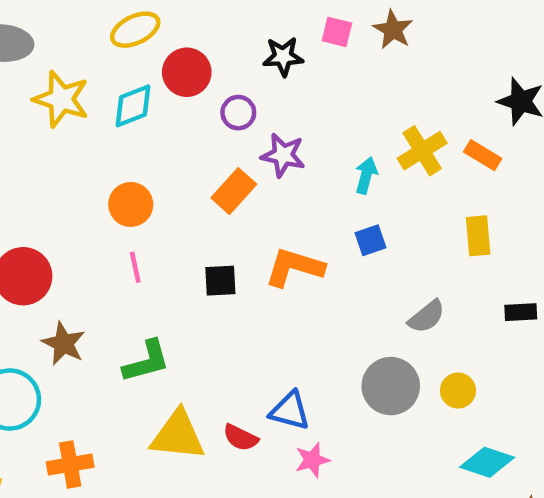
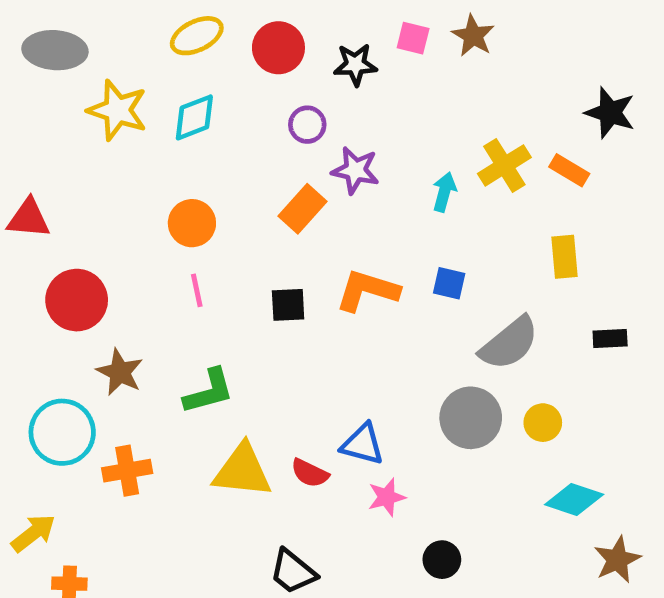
red circle: (187, 72) -> (278, 48), moved
blue square: (371, 240) -> (449, 283), moved, turned 32
gray semicircle: (427, 317) -> (509, 343), size x1.5
orange cross: (70, 464) -> (127, 471), moved

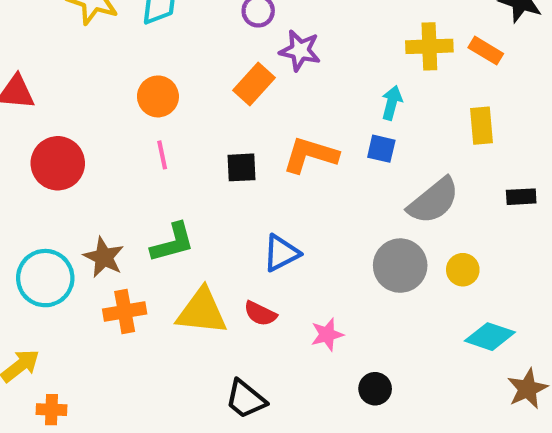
yellow cross: (504, 165) -> (429, 46), turned 30
cyan arrow: (444, 192) -> (392, 103), moved
brown star: (120, 372) -> (104, 257), moved
blue triangle: (363, 444) -> (281, 253), moved, turned -42
orange cross: (127, 471) -> (125, 311), moved

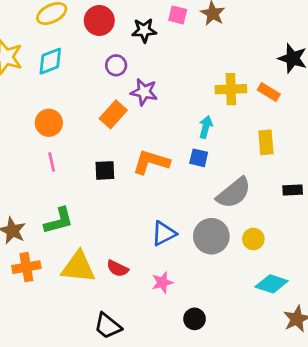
blue triangle: (281, 253) -> (164, 233), moved

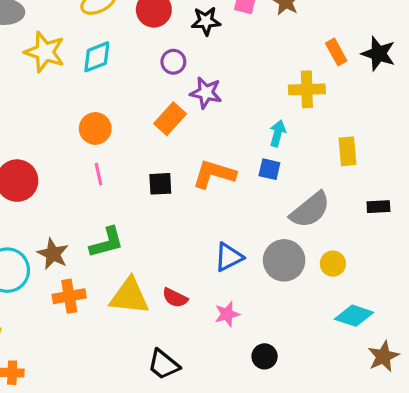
orange rectangle: (269, 92) -> (336, 52), moved, turned 30

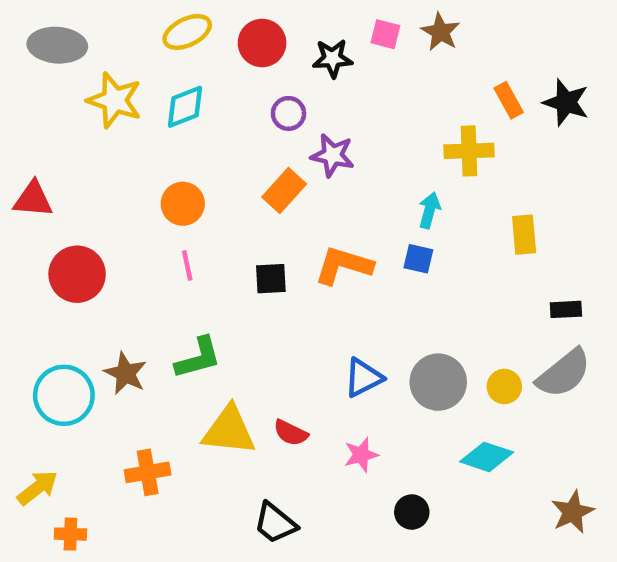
gray semicircle: (310, 210) -> (564, 373), moved
orange cross: (69, 296) -> (148, 472), moved
cyan diamond: (354, 316) -> (487, 457), moved

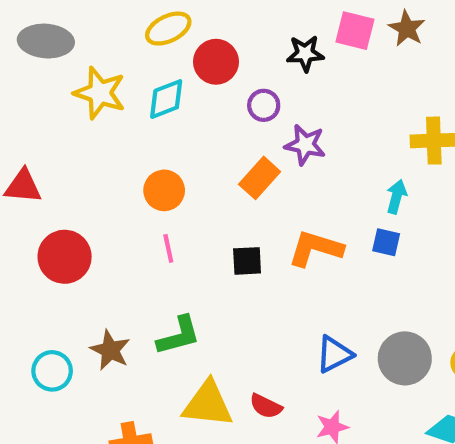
pink square: (385, 34) -> (355, 31), size x1.4
red circle: (262, 43) -> (216, 62), moved
cyan circle: (64, 395) -> (52, 371), size x0.7

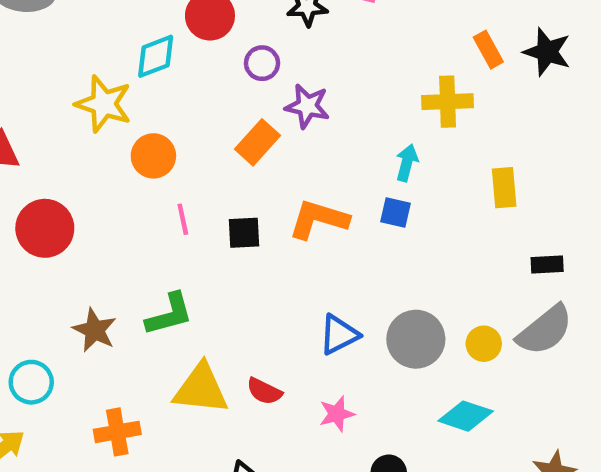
yellow star: (100, 93) -> (104, 104), moved
pink line: (168, 248) -> (183, 219), moved
cyan circle: (52, 371) -> (31, 382), moved

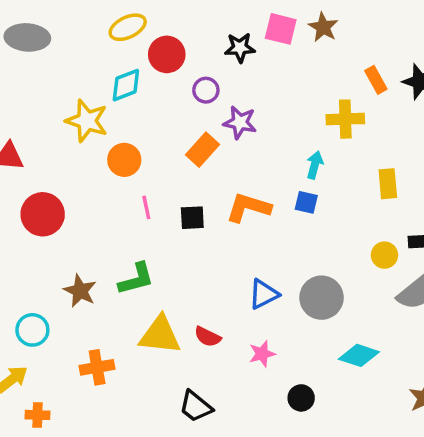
yellow circle: (484, 344) -> (384, 255), moved

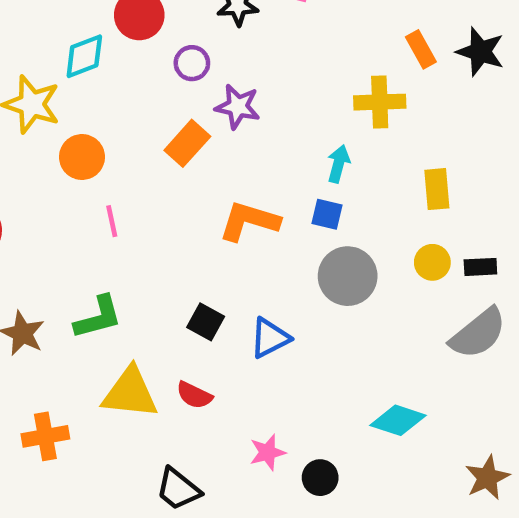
black square: (192, 218) -> (206, 322), moved, turned 32
yellow circle: (384, 255) -> (432, 262), moved
gray circle: (322, 298) -> (348, 276), moved
pink star: (262, 354) -> (267, 452), moved

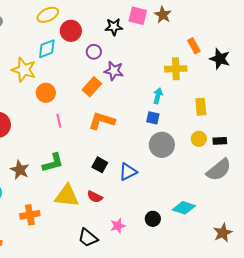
black star: (480, 52) -> (220, 59), moved
orange L-shape: (249, 221) -> (102, 121), moved
pink star: (267, 452) -> (118, 226), moved
black circle: (320, 478) -> (153, 219), moved

